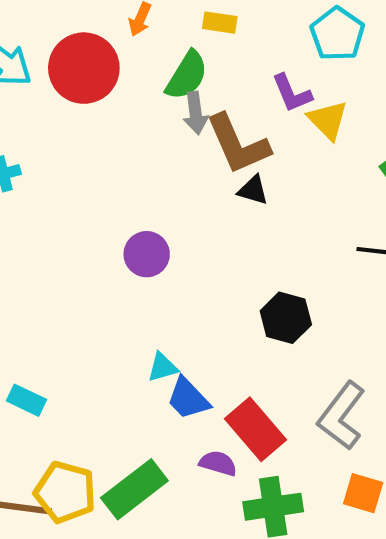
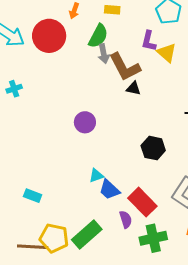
purple L-shape: (292, 93) -> (149, 41), turned 40
purple semicircle: (218, 463) -> (126, 219), turned 60

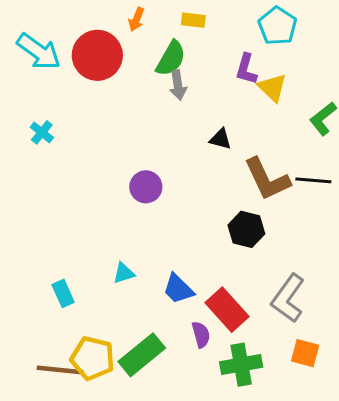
brown L-shape: (125, 67) -> (267, 179), moved
cyan cross: (14, 89) -> (42, 132), turned -35
cyan triangle: (96, 176) -> (124, 273), moved
cyan rectangle: (33, 196) -> (63, 293), turned 42

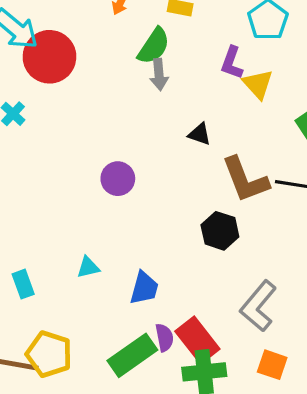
red circle: (97, 55) -> (49, 57), moved
blue trapezoid: (178, 289) -> (144, 288), turned -124
red rectangle: (227, 310) -> (197, 340), moved
green rectangle: (142, 355) -> (132, 355), moved

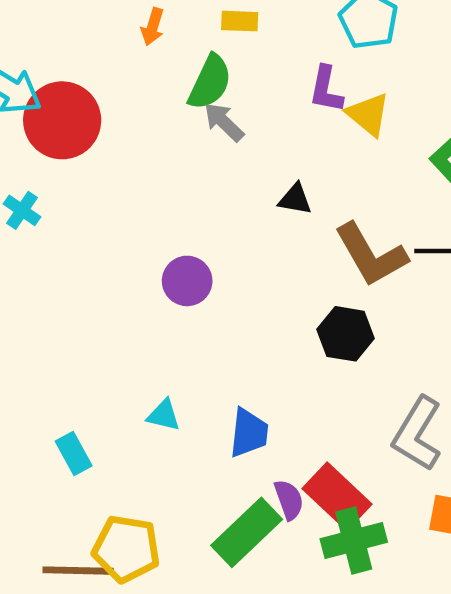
gray arrow: (159, 75) -> (224, 122), turned 148
cyan triangle: (88, 267) -> (164, 415), turned 35

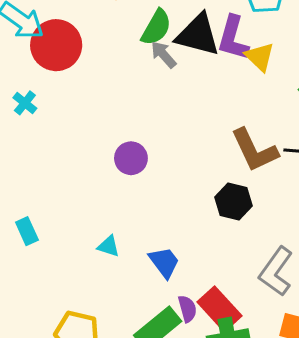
purple L-shape: (326, 89) -> (233, 38), size x1.4
black triangle: (295, 199) -> (198, 35), moved, size x2.0
blue trapezoid: (249, 433) -> (164, 262), turned -48
cyan rectangle: (74, 453) -> (27, 231), moved

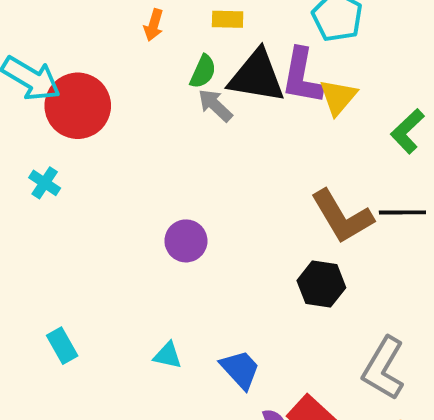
green semicircle: (156, 27) -> (203, 72), size x0.7
yellow triangle: (260, 57) -> (338, 97), turned 32

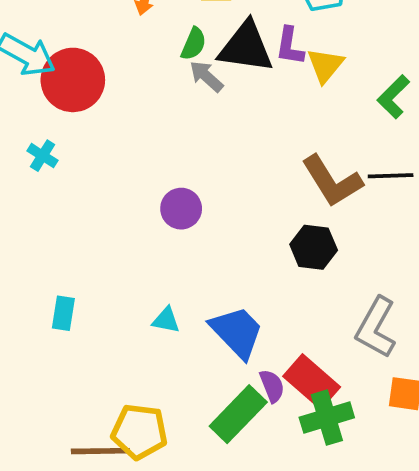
purple L-shape: (302, 76) -> (290, 46), size x0.7
cyan rectangle: (62, 346) -> (63, 313), turned 40
blue trapezoid: (240, 369) -> (237, 332), size x1.4

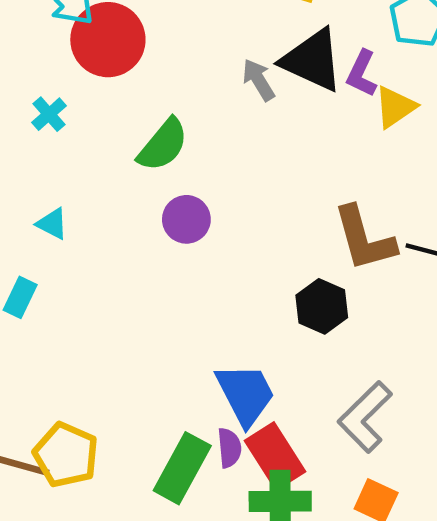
green semicircle: (194, 44) -> (163, 145), moved, size x1.5
cyan triangle: (166, 320) -> (52, 224), moved
blue trapezoid: (237, 332) -> (245, 394), moved
green rectangle: (238, 414) -> (182, 468), turned -32

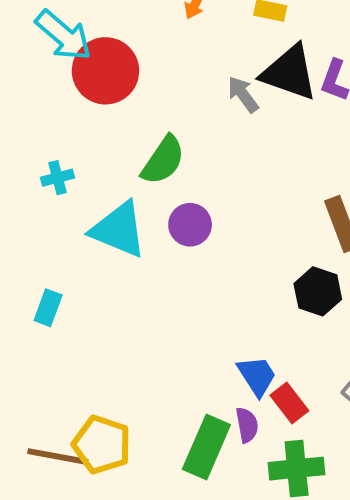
cyan cross: (49, 114) -> (57, 178), moved, turned 32
cyan triangle: (52, 224) -> (119, 230), moved, size x2.0
blue trapezoid: (245, 394) -> (257, 376), size x0.7
red rectangle: (275, 456) -> (289, 403), moved, size x0.7

